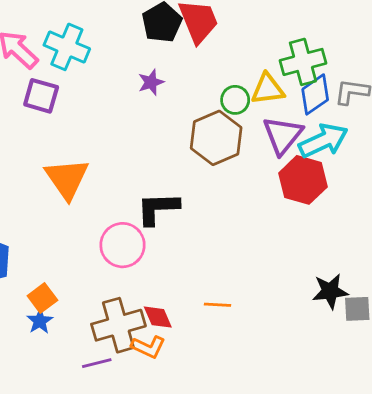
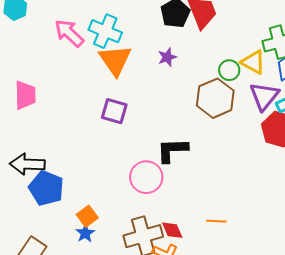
yellow triangle: (268, 89) -> (253, 62), turned 36
purple square: (41, 96) -> (114, 111), moved
orange triangle: (67, 179) -> (115, 60), moved

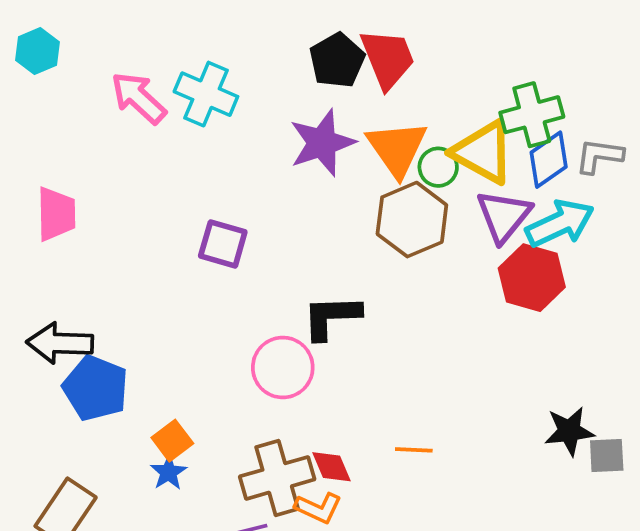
purple star: (167, 57) -> (322, 143), size x1.8
orange triangle: (115, 60) -> (397, 148), moved
yellow triangle: (253, 62) -> (483, 152), size x1.4

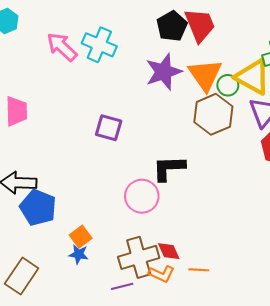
orange line: (414, 450) -> (199, 270), moved
blue star: (169, 472) -> (79, 254), turned -30

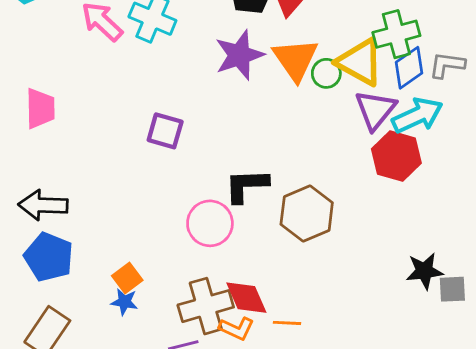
brown hexagon: (213, 114) -> (307, 214), moved
blue pentagon: (38, 208) -> (49, 257), moved
red diamond: (169, 251) -> (246, 298), size x1.4

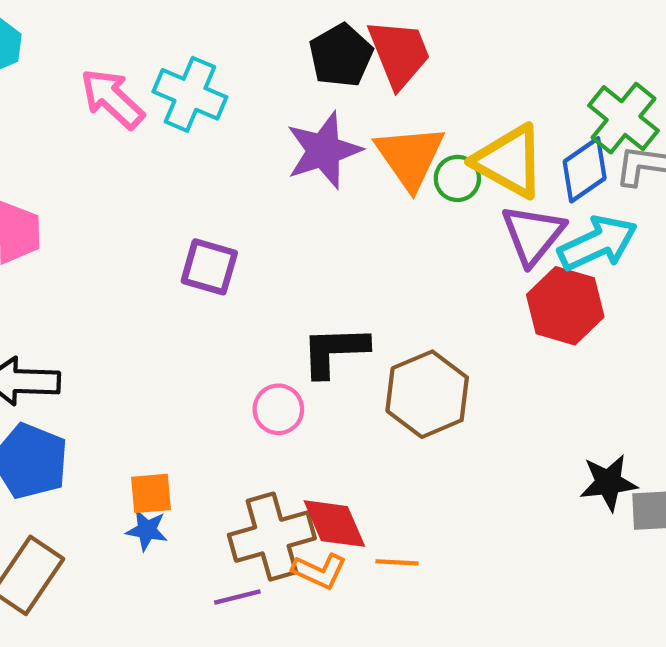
green cross: (396, 34) -> (623, 118), moved, turned -36
pink circle: (210, 223) -> (278, 409), size x0.7
orange square: (127, 278) -> (151, 493), turned 32

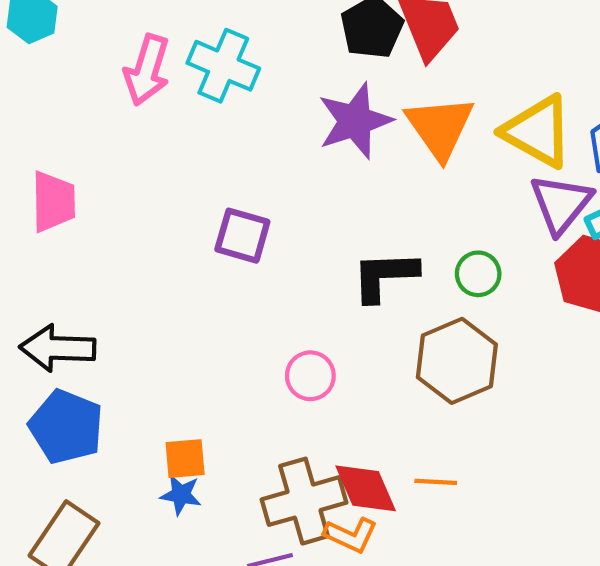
pink arrow: (112, 99) -> (147, 70), turned -116
green circle: (457, 178) -> (478, 274), moved
black L-shape: (334, 351) -> (385, 276), moved
orange line: (397, 562) -> (436, 482), moved

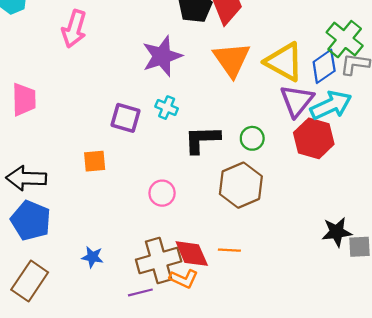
cyan cross: (223, 66) -> (167, 108), moved, size x0.6
purple star: (355, 121) -> (162, 56), moved
orange square: (185, 459) -> (95, 161), moved

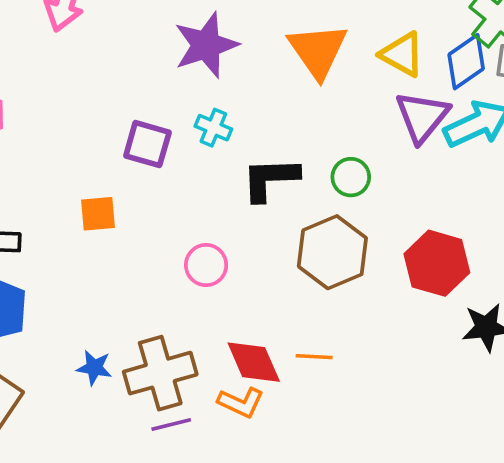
yellow triangle: (284, 62) -> (402, 54), size x0.7
red hexagon: (314, 138) -> (437, 263), moved
brown cross: (159, 260) -> (160, 373), moved

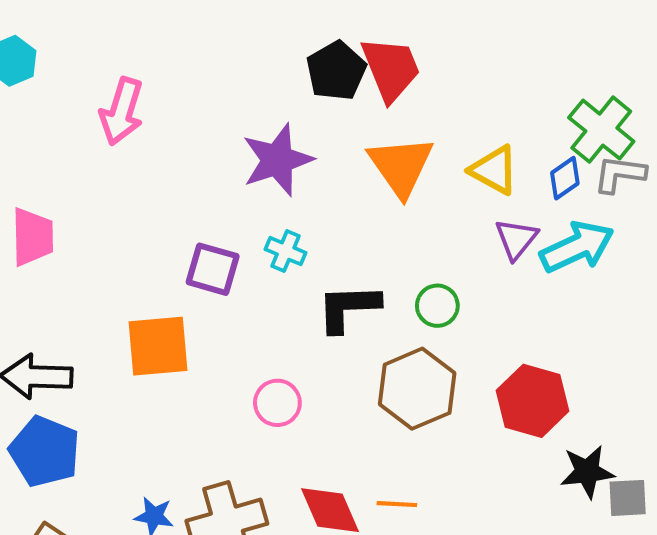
blue diamond: (466, 62) -> (565, 178), size x0.7
purple triangle: (422, 117) -> (516, 239), size x0.7
orange square: (98, 214) -> (158, 346), size x1.6

